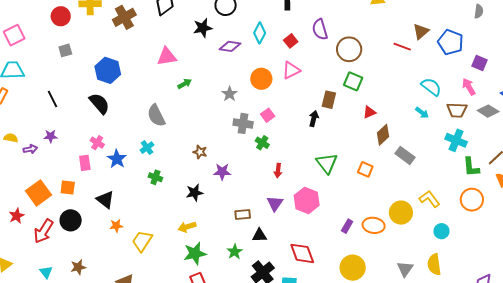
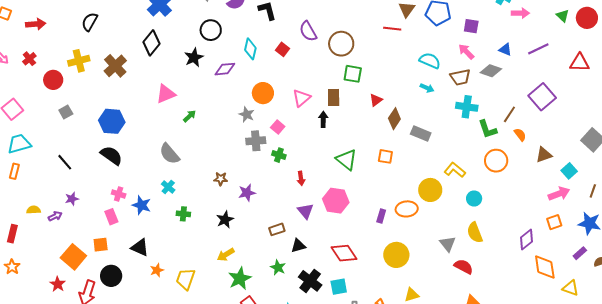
pink triangle: (291, 70) -> (301, 98), moved
gray star: (230, 94) -> (247, 114), moved

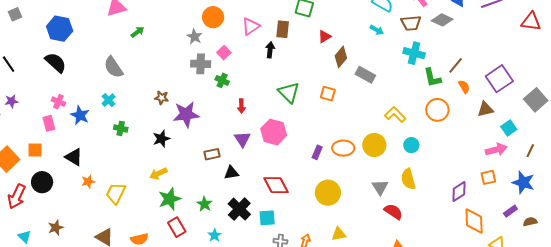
purple square: (542, 97) -> (499, 79), moved
yellow circle: (430, 190) -> (374, 145), moved
purple star: (247, 193) -> (186, 114), size x1.5
green star: (278, 267) -> (204, 204), moved

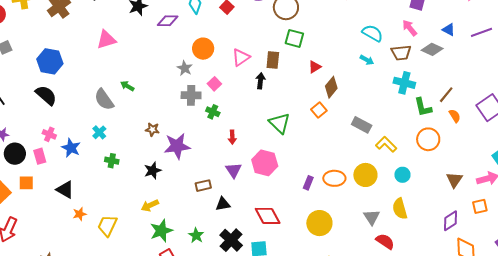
green arrow: (138, 32) -> (127, 86), moved, turned -112
gray rectangle: (365, 75) -> (362, 125), moved
orange square: (328, 94) -> (319, 110), moved, turned 35
brown triangle: (485, 109) -> (454, 180), moved, turned -42
black circle: (42, 182) -> (15, 154), moved

